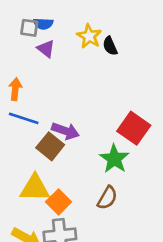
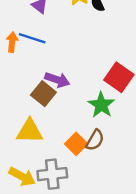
blue line: (24, 118) -> (32, 38), moved
orange square: (59, 202) -> (76, 144), moved

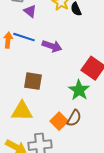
purple arrow: (57, 80) -> (52, 46), moved
brown square: (43, 94) -> (33, 81), turned -30

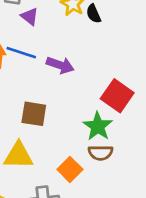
brown semicircle: (74, 118) -> (101, 153), moved, turned 60

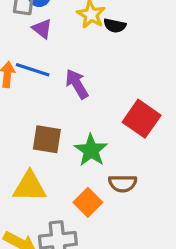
black semicircle: (94, 14) -> (115, 26), turned -54
purple arrow: (60, 65) -> (77, 84), turned -140
green star: (98, 126) -> (91, 150), moved

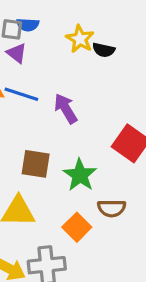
purple triangle: (42, 29) -> (17, 53), moved

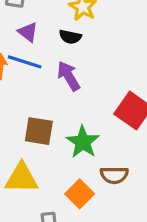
black semicircle: (104, 50) -> (70, 37), moved
purple triangle: (17, 53) -> (28, 32), moved

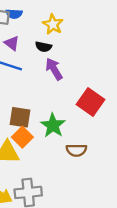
purple arrow: (69, 76) -> (54, 69), moved
orange square: (80, 194) -> (22, 137), moved

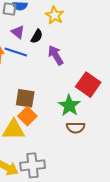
black semicircle: (43, 47) -> (37, 36), moved, turned -72
green star: (53, 125) -> (69, 106), moved

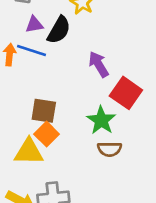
purple triangle: (18, 32) -> (34, 25), turned -48
black semicircle: (37, 36) -> (59, 30), size x1.5
purple arrow: (56, 55) -> (99, 64), moved

